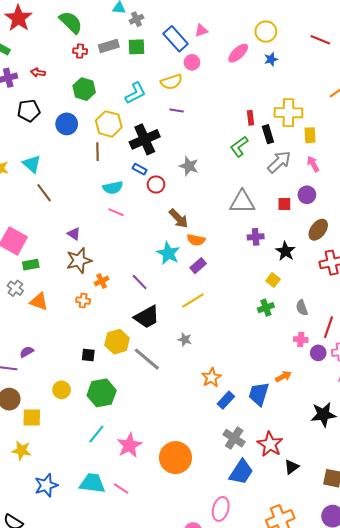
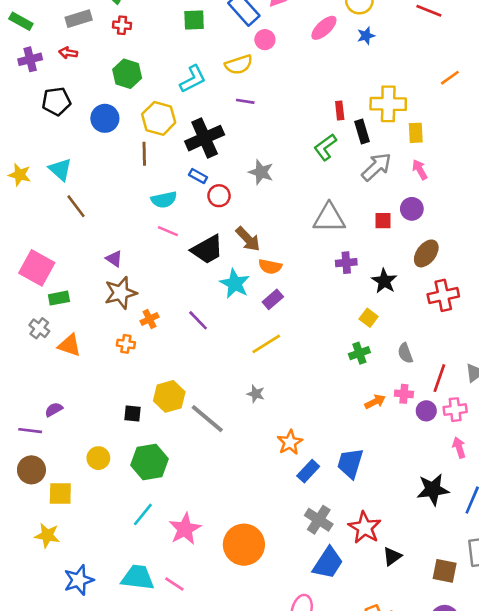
gray rectangle: (109, 46) -> (79, 19), moved
black trapezoid: (147, 317) -> (207, 250), moved
orange arrow: (283, 377) -> (375, 402), moved

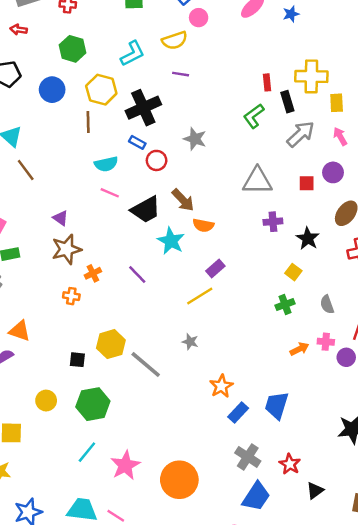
purple rectangle: (273, 299) -> (215, 268), moved
orange triangle: (69, 345) -> (20, 331), moved
red star: (365, 528) -> (290, 464), size x0.7

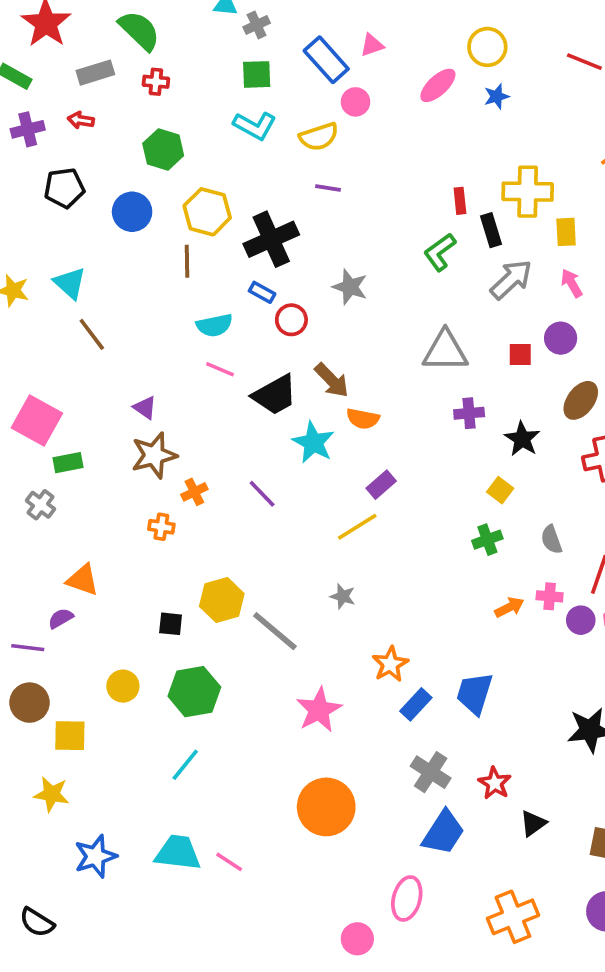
cyan L-shape: (133, 54) -> (255, 126), moved, turned 56
pink star: (125, 465) -> (319, 710), moved

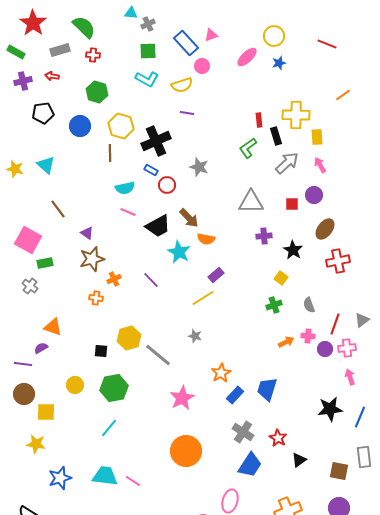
brown line: (92, 334) -> (58, 209), moved

